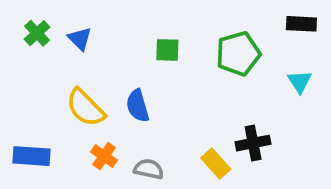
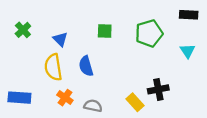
green cross: (37, 33) -> (23, 30), moved
blue triangle: (80, 39) -> (60, 39), moved
yellow semicircle: (85, 108) -> (53, 67), turned 36

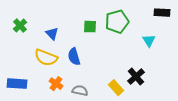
green pentagon: (149, 33) -> (117, 22), moved
cyan triangle: (188, 51) -> (149, 41), moved
yellow semicircle: (53, 67) -> (46, 58), turned -60
black cross: (158, 89) -> (136, 77), turned -30

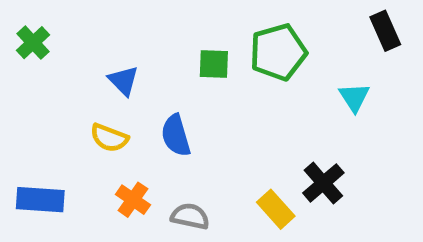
black rectangle: (162, 13) -> (385, 31), turned 63
green cross: (20, 26) -> (33, 43), moved
yellow semicircle: (46, 58) -> (109, 138), size x0.7

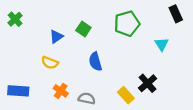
green square: (214, 64) -> (83, 29), moved, turned 32
blue triangle: (123, 81) -> (56, 37), turned 40
blue semicircle: (176, 135) -> (95, 62), moved

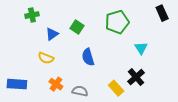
green cross: (15, 19) -> (32, 15), moved, turned 32
cyan triangle: (162, 44) -> (141, 48), moved

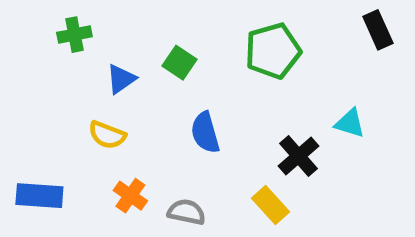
cyan triangle: (141, 48) -> (350, 123), moved, turned -40
black cross: (136, 77) -> (299, 156), moved

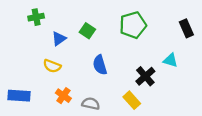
black rectangle: (378, 30) -> (186, 28), moved

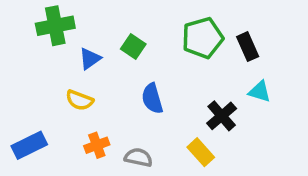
green cross: (36, 17) -> (55, 26), size x1.5
black rectangle: (186, 28) -> (248, 47), moved
blue rectangle: (19, 96) -> (29, 145), turned -30
orange cross: (63, 96) -> (97, 145), turned 35

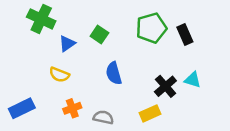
green cross: (55, 26) -> (41, 19), turned 36
cyan triangle: (260, 92) -> (193, 80), moved
yellow rectangle: (201, 152) -> (150, 113), turned -72

